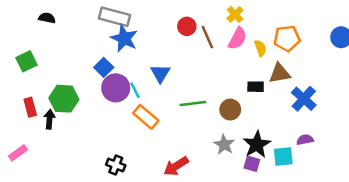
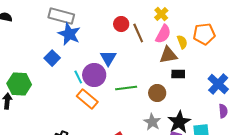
blue triangle: (160, 73) -> (108, 58), moved
brown triangle: (280, 73) -> (168, 55), moved
purple circle: (116, 88) -> (94, 75), moved
purple semicircle: (305, 140) -> (223, 111), moved, turned 96

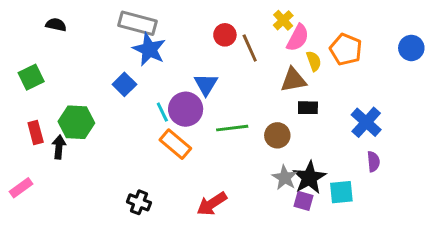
pink semicircle: (163, 34) -> (298, 38), moved
orange pentagon: (204, 34) -> (346, 49), turned 30
gray star: (152, 122) -> (285, 178), moved

